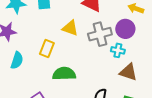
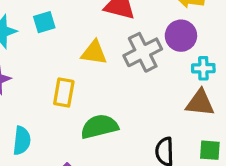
cyan cross: (118, 50) -> (203, 68), moved
cyan semicircle: (17, 60) -> (22, 141), moved

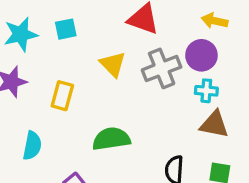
yellow triangle: (94, 53) -> (113, 64), turned 32
cyan cross: (203, 68) -> (206, 91), moved
yellow rectangle: (64, 93) -> (62, 96), moved

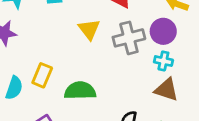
yellow rectangle: (62, 96) -> (42, 75), moved

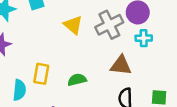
brown triangle: (166, 90) -> (121, 65), moved
green semicircle: (80, 91) -> (77, 80), size x0.7

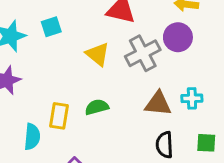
cyan cross: (144, 38) -> (192, 98), moved
green semicircle: (77, 80) -> (97, 107), moved

